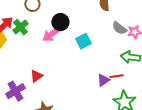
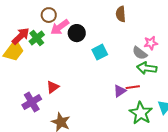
gray semicircle: (119, 28) -> (140, 53), moved
pink arrow: (51, 34) -> (60, 27), moved

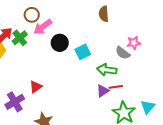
black circle: (77, 33) -> (60, 43), moved
green arrow: (147, 68) -> (107, 70), moved

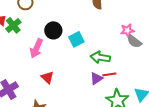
pink arrow: (43, 27) -> (36, 48), moved, turned -30
gray semicircle: (123, 53) -> (134, 41), moved
red triangle: (36, 87) -> (47, 77), moved, turned -40

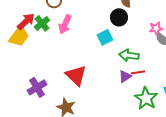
black circle: (53, 30) -> (119, 17), moved
pink arrow: (36, 48) -> (65, 24), moved
red triangle: (47, 77) -> (76, 75), size x1.6

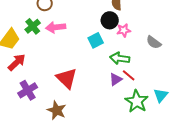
red arrow: (26, 21) -> (17, 62), moved
pink arrow: (65, 24) -> (56, 27), turned 60
pink star: (156, 28) -> (124, 30), moved
red line: (138, 72) -> (129, 75), turned 48

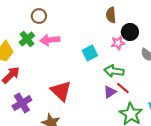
black circle: (110, 20) -> (130, 32), moved

